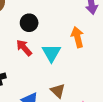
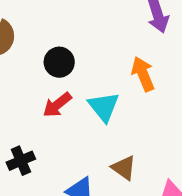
red arrow: (24, 48) -> (57, 105), turned -78

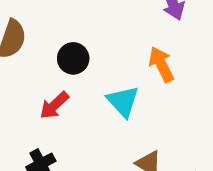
red arrow: (57, 105) -> (54, 105), moved

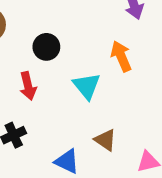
red arrow: (54, 105) -> (28, 86), turned -64

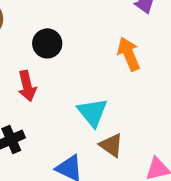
cyan triangle: (87, 86) -> (92, 112), moved

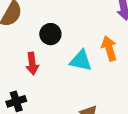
cyan triangle: (92, 112) -> (81, 61), moved, turned -45

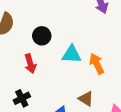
orange arrow: (109, 48) -> (97, 64), moved

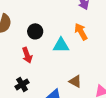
orange arrow: (97, 64) -> (81, 32), moved

